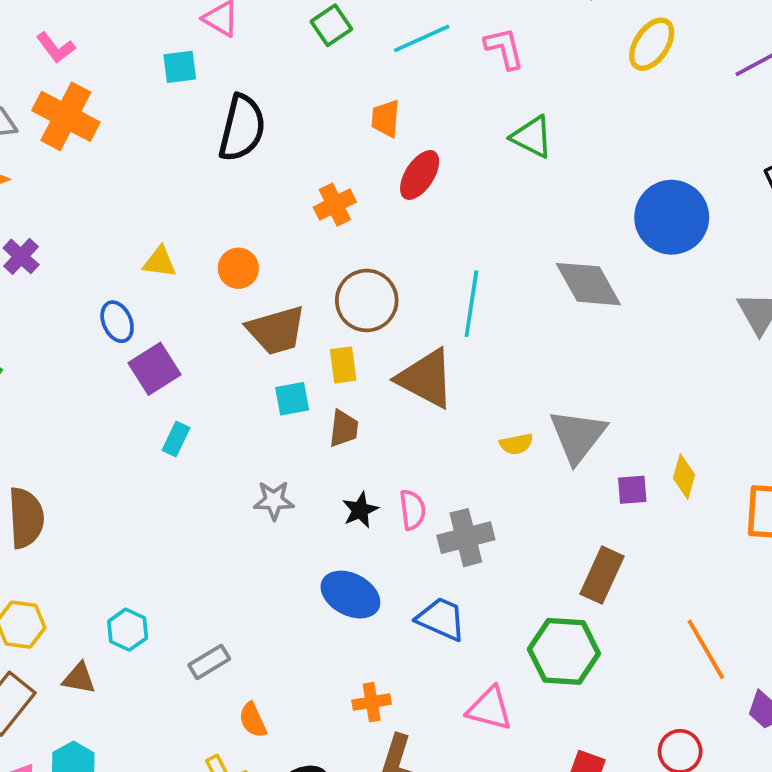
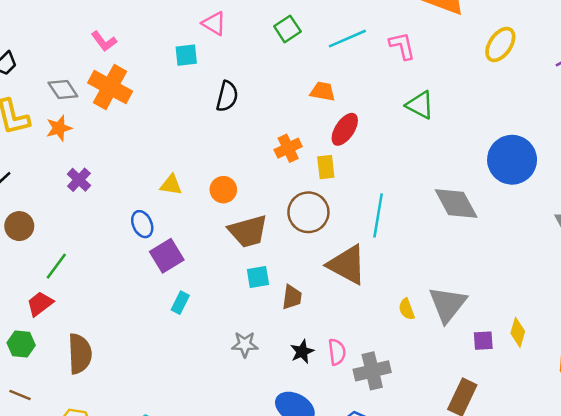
orange trapezoid: (386, 118) -> (323, 91), turned 95
black semicircle: (242, 128) -> (227, 96), size x0.7
yellow rectangle: (343, 365) -> (326, 167), moved
yellow semicircle: (516, 444) -> (407, 309), turned 80

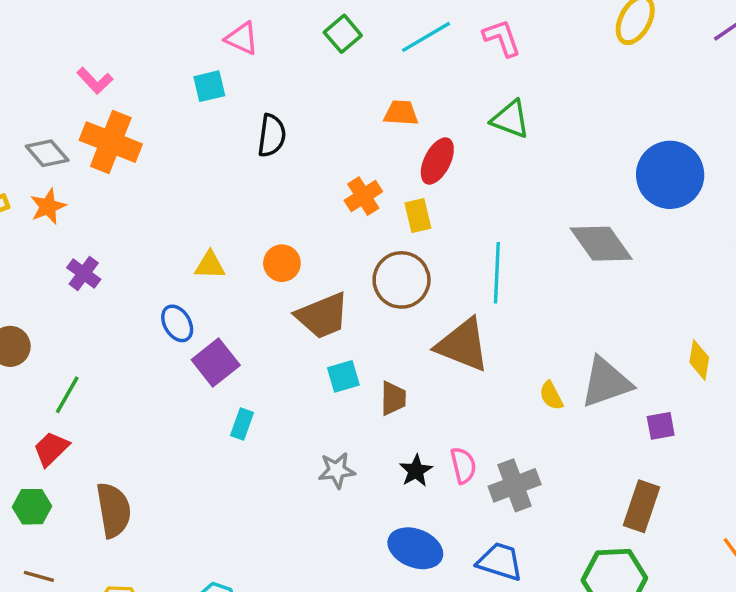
green triangle: (420, 105) -> (510, 119), moved
gray triangle: (447, 304) -> (606, 382), turned 39
yellow diamond: (518, 332) -> (699, 360), moved

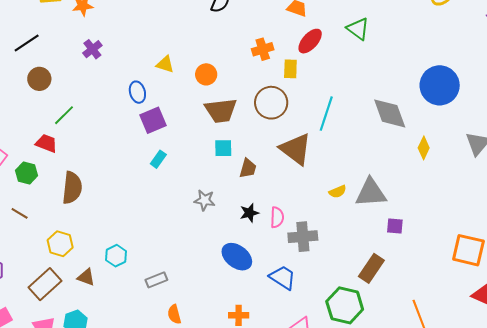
yellow diamond: (699, 360) -> (424, 148), moved
yellow semicircle: (551, 396) -> (338, 192), turned -102
red trapezoid: (51, 449) -> (46, 143), turned 50

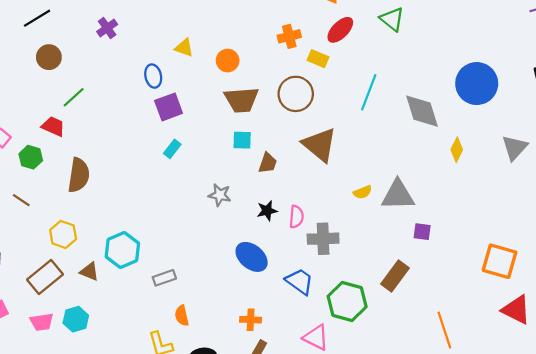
yellow rectangle: (290, 69) -> (318, 59), turned -72
cyan line: (326, 114) -> (369, 92), moved
cyan hexagon: (116, 256) -> (122, 250), size x1.5
green hexagon: (345, 305) -> (347, 301), moved

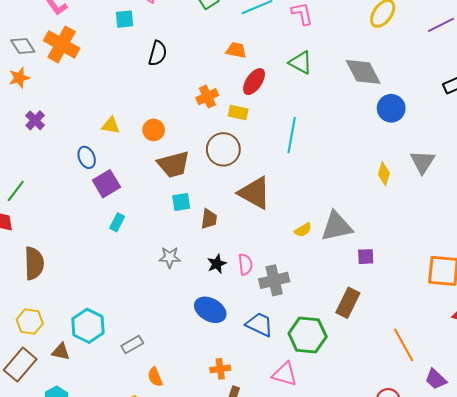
blue circle: (477, 84) -> (391, 108), size x0.7
gray diamond: (422, 111) -> (363, 72), moved
gray triangle: (515, 148) -> (423, 162), moved

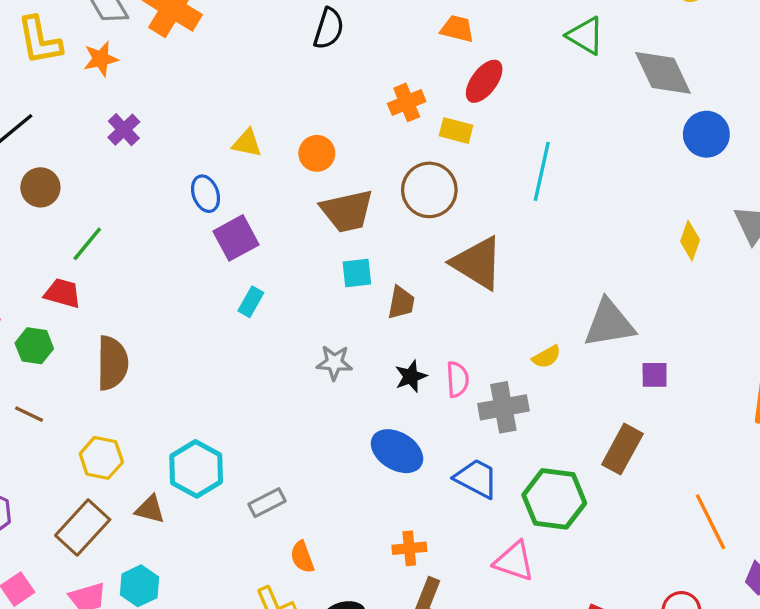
green triangle: (301, 63) -> (586, 36), moved
yellow semicircle: (303, 230) -> (547, 357), moved

